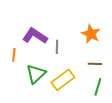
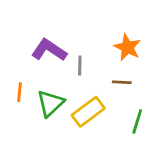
orange line: (14, 55) -> (20, 92), moved
brown line: (95, 64) -> (122, 82), moved

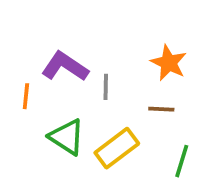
orange line: (20, 92) -> (26, 96), moved
green triangle: (50, 103) -> (67, 137), turned -44

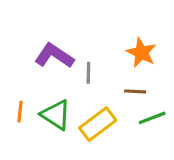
orange line: (26, 96) -> (20, 112), moved
green line: (182, 161) -> (152, 118), moved, turned 52

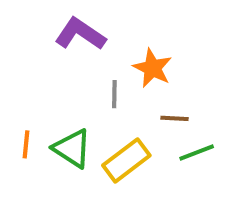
orange star: (141, 53) -> (152, 68), moved
purple L-shape: (54, 56) -> (80, 34), moved

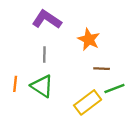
gray line: (114, 94) -> (44, 55), moved
yellow rectangle: (126, 160) -> (88, 102), moved

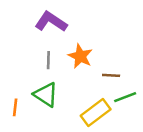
orange star: (89, 39) -> (80, 56), moved
orange line: (15, 84) -> (15, 107), moved

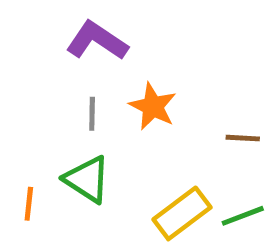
brown line: (111, 75) -> (243, 138), moved
green line: (125, 97) -> (243, 216), moved

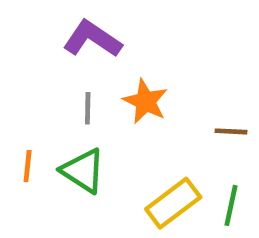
orange line: (29, 204) -> (28, 166), moved
green line: (243, 216) -> (231, 205), turned -57

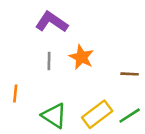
green triangle: (83, 171) -> (54, 116), moved
green line: (231, 205) -> (130, 116), turned 45

